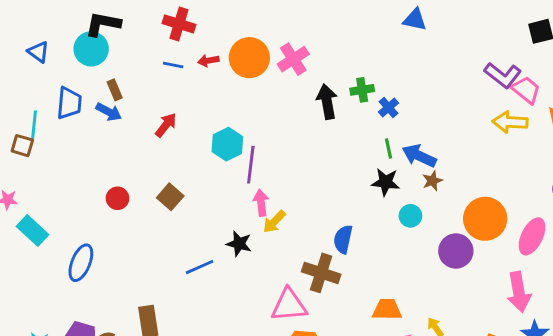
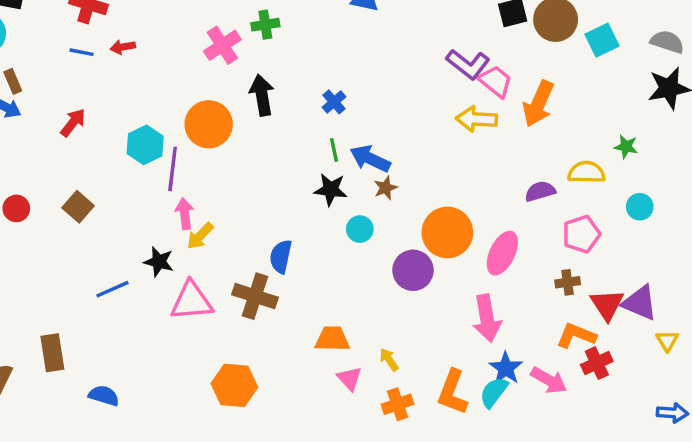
orange circle: (249, 58) -> (209, 124), moved
green cross: (362, 90) -> (265, 25), moved
pink triangle: (289, 305) -> (191, 301), moved

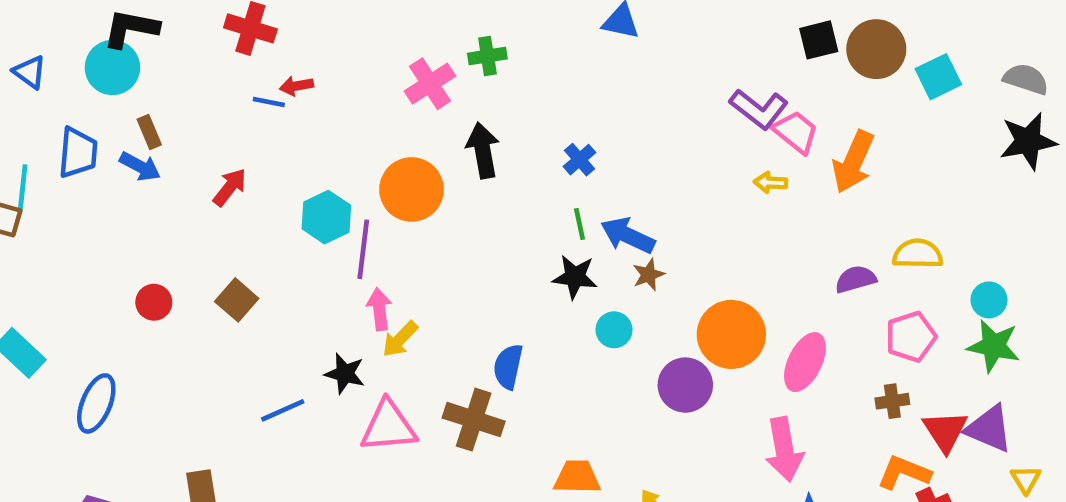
blue line: (82, 52) -> (269, 102), moved
yellow arrow: (477, 119) -> (770, 183), size x0.6
green star: (626, 147) -> (994, 346), moved, size x1.6

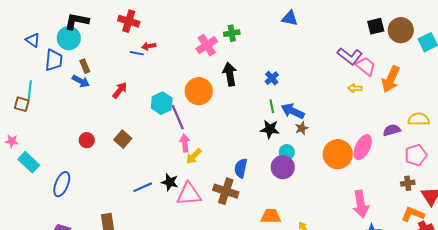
blue trapezoid: (78, 153) -> (54, 60), moved
purple line: (363, 249) -> (178, 117), turned -30
pink ellipse: (805, 362) -> (363, 147), moved
black star: (345, 374) -> (170, 182), moved
purple circle: (685, 385) -> (283, 167), moved

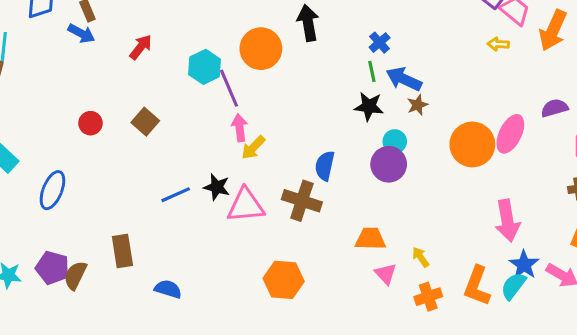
blue cross: (272, 78) -> (380, 43), moved

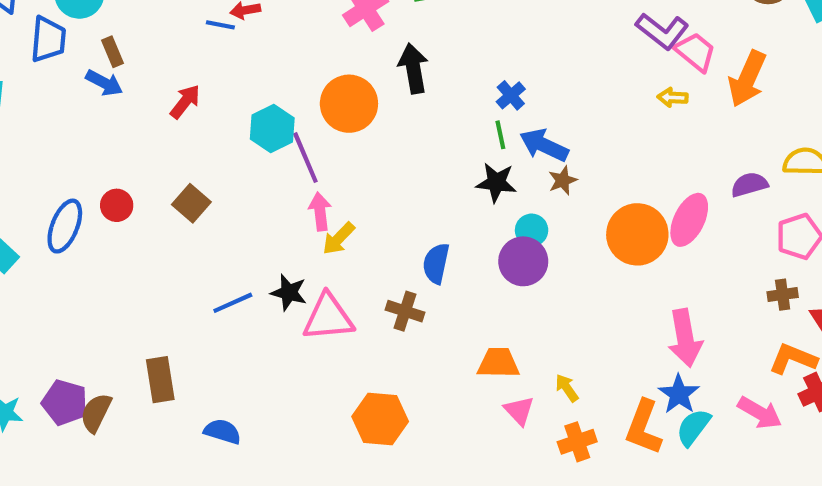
blue ellipse: (52, 190) -> (65, 226), moved
brown cross: (302, 201) -> (405, 311), size x0.7
blue star: (524, 265) -> (679, 394), moved

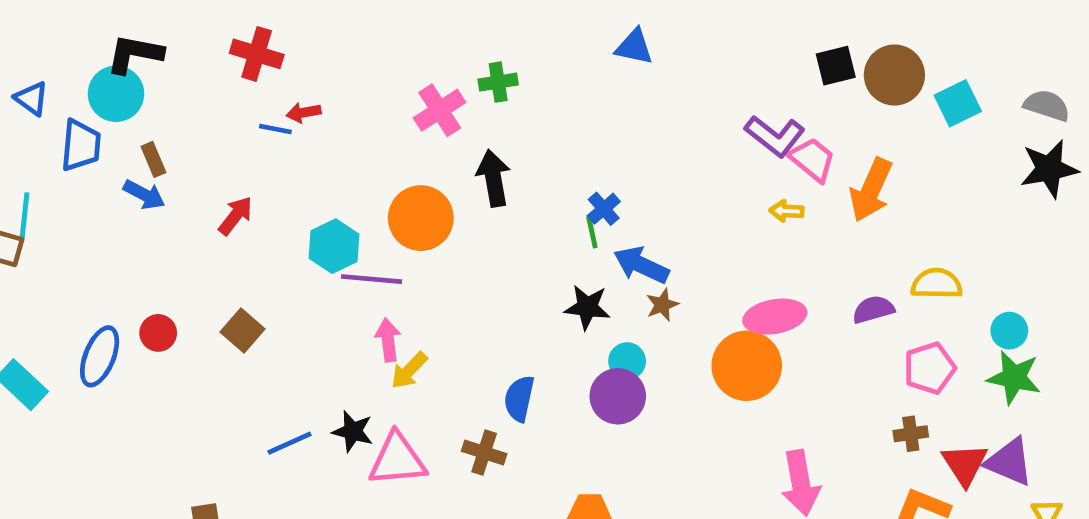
green line: (500, 135) -> (592, 232), moved
purple line: (305, 158) -> (372, 279), turned -62
pink ellipse: (689, 220) -> (775, 317), moved, turned 54

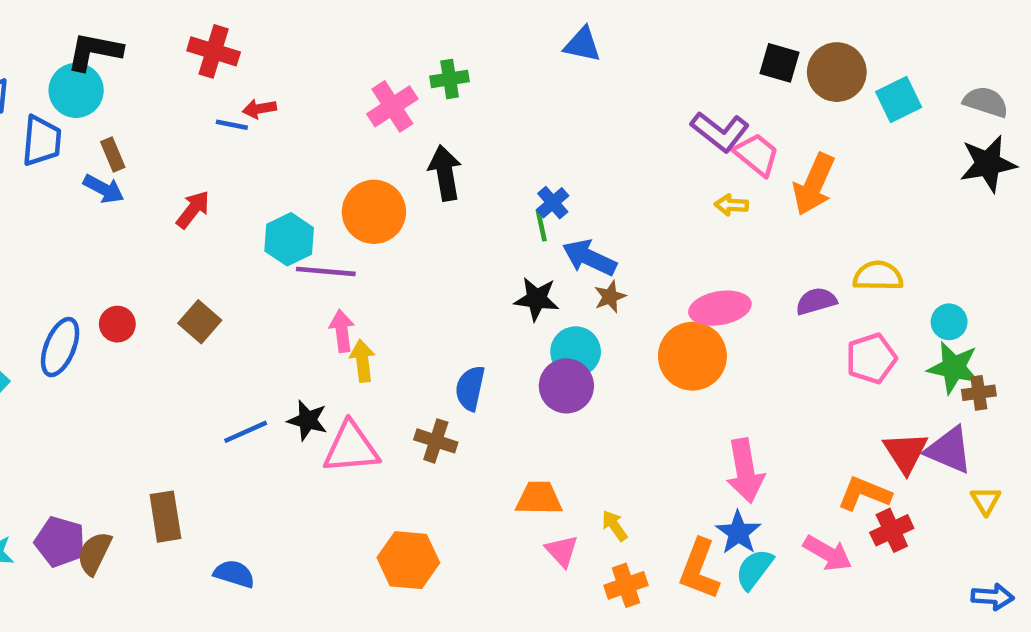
black square: (836, 66) -> (780, 63), turned 30
cyan circle: (627, 361) -> (576, 352), size x1.4
yellow arrow: (409, 370) -> (362, 361), turned 129
brown cross: (911, 434) -> (979, 393), moved

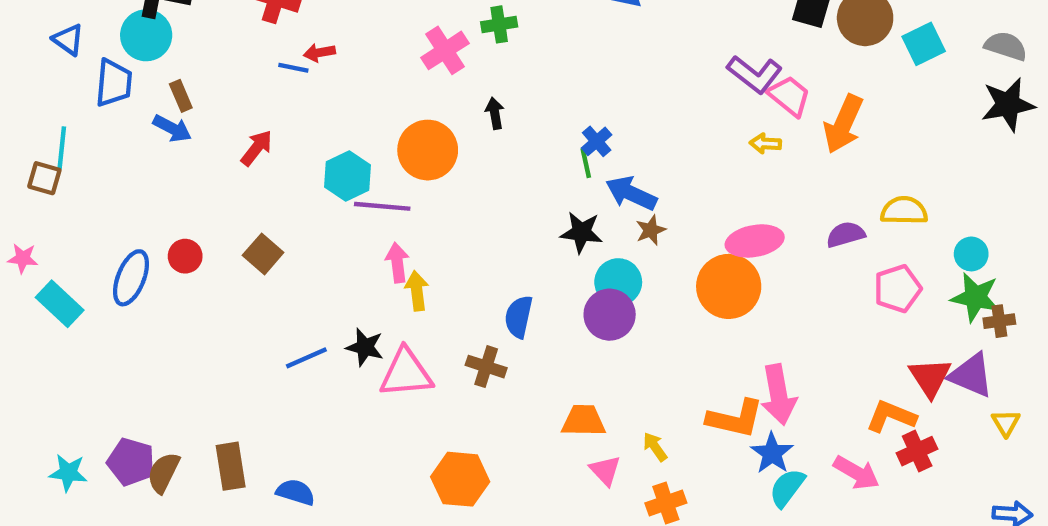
black arrow: (445, 173) -> (495, 113), size x0.6
brown rectangle: (165, 517) -> (231, 466), moved
orange L-shape: (699, 569) -> (735, 419), moved, turned -98

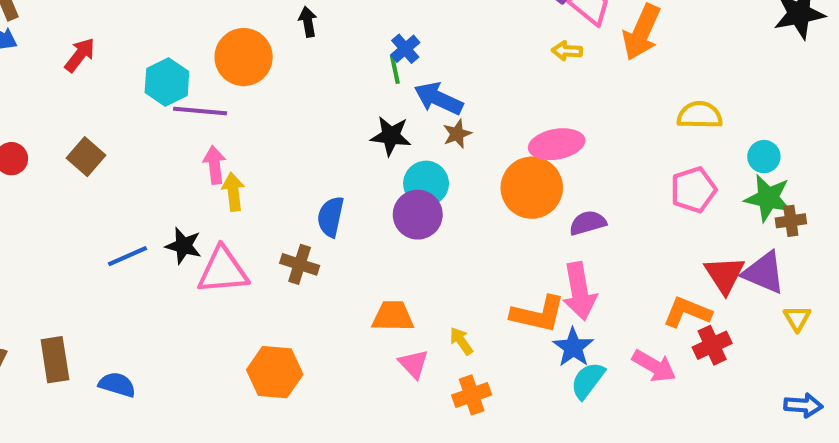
purple semicircle: (846, 234) -> (588, 223), moved

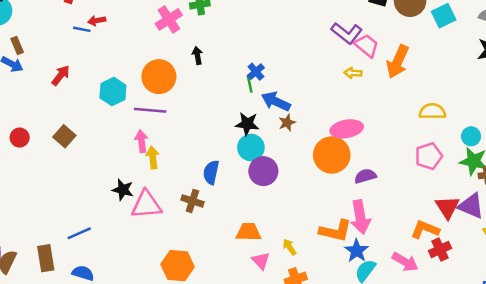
purple line: (200, 111) -> (150, 110), moved
cyan circle: (426, 184) -> (251, 147), moved
blue line: (127, 256) -> (79, 233), moved

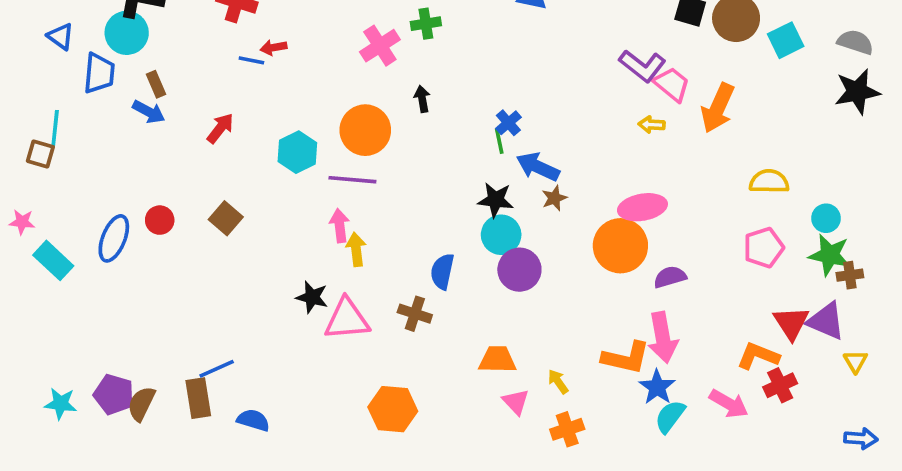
blue line: (79, 233) -> (217, 369), moved

